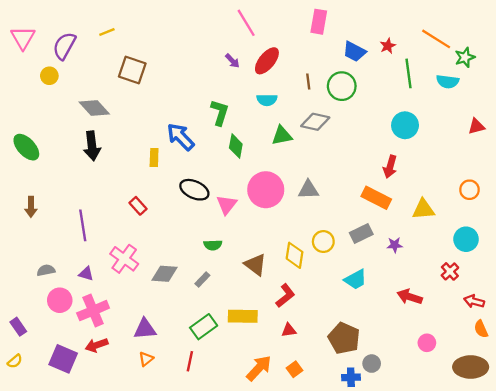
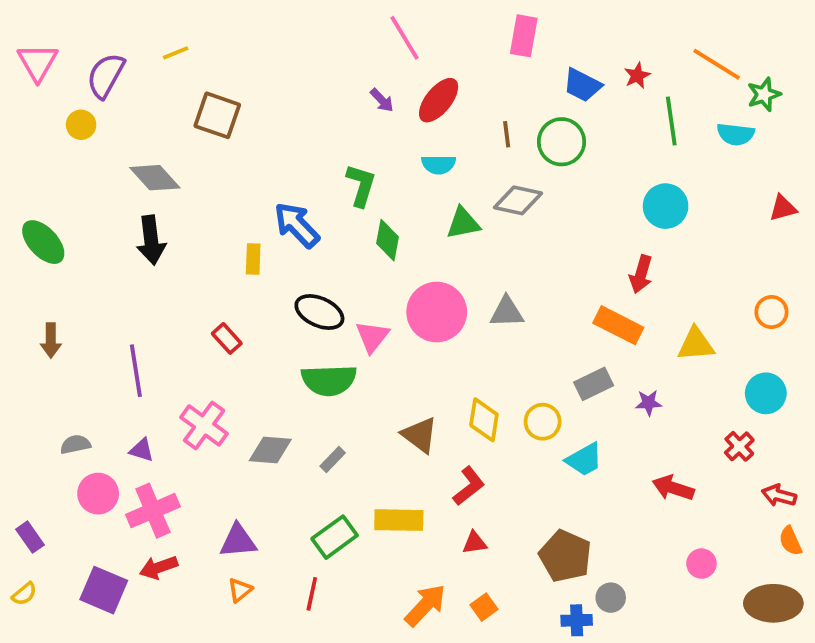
yellow circle: (323, 242) -> (543, 422), moved
green semicircle: (213, 245) -> (329, 380), moved, size x1.8

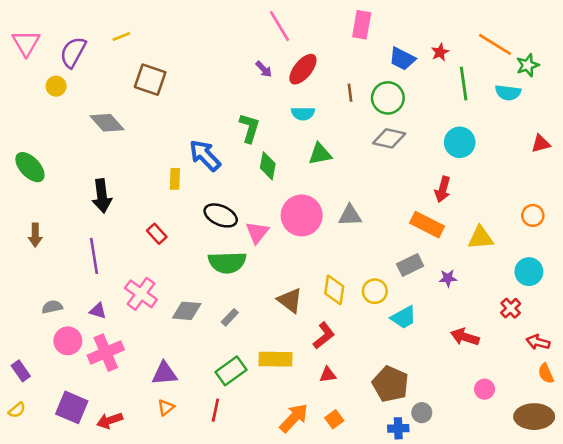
gray diamond: (518, 200) -> (389, 138), moved
black arrow: (151, 240) -> (102, 196), moved
red arrow: (159, 567) -> (110, 421), moved

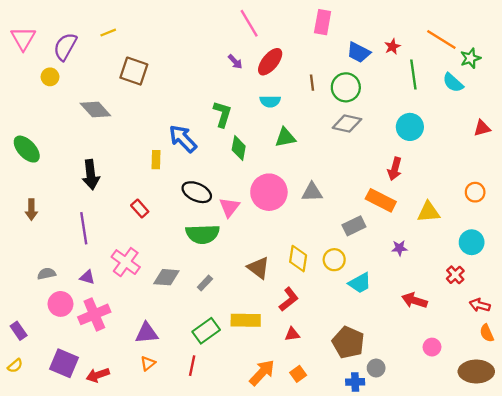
cyan semicircle: (508, 93) -> (453, 83), turned 35
gray rectangle: (410, 265) -> (354, 226), moved

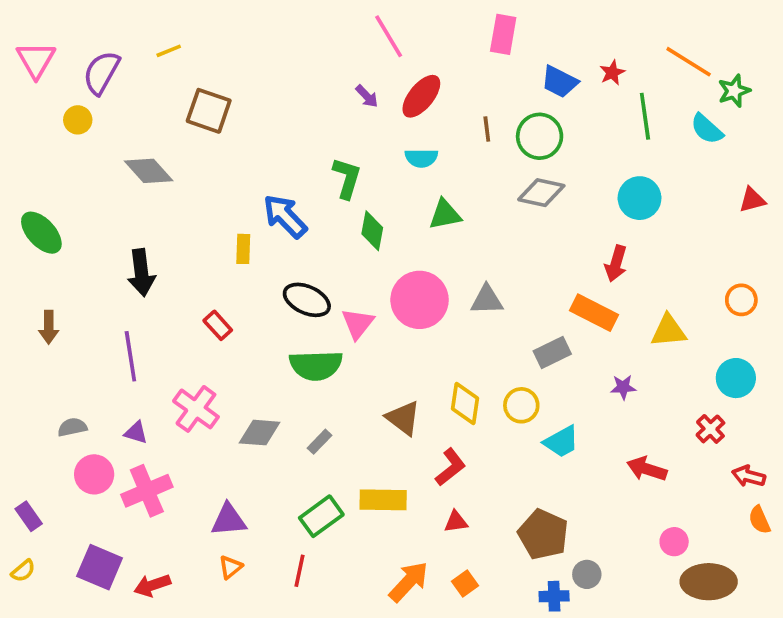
brown ellipse: (476, 372) -> (709, 582), moved

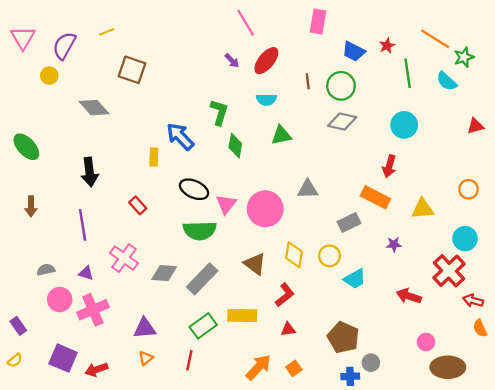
pink circle: (420, 300) -> (265, 209), moved
red cross: (710, 429) -> (449, 271), size x1.8
gray rectangle: (320, 442) -> (202, 279), size x2.0

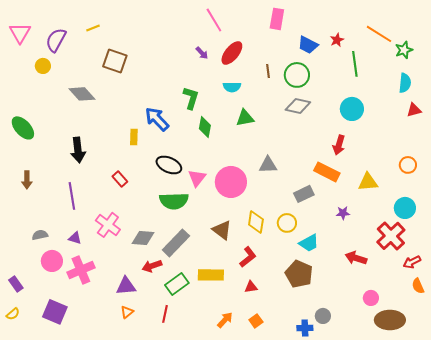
cyan semicircle: (447, 81) -> (405, 83), moved, turned -126
red arrow: (473, 301) -> (412, 262), turned -42
brown pentagon: (343, 337) -> (299, 274), moved
orange arrow: (258, 367) -> (225, 320), size x0.7
red arrow: (96, 370) -> (152, 266), moved

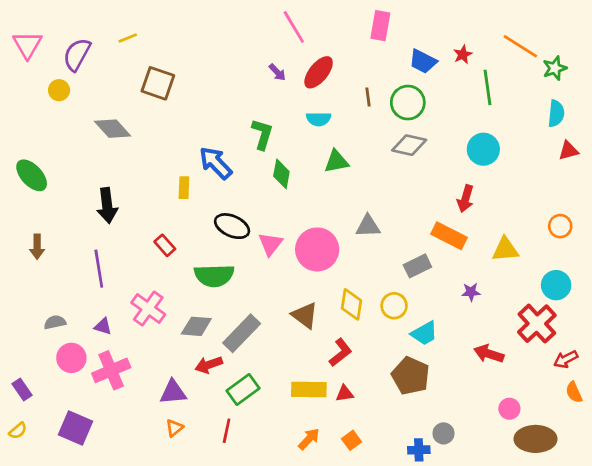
green semicircle: (174, 201) -> (214, 276), moved
yellow rectangle: (211, 275) -> (309, 390), moved

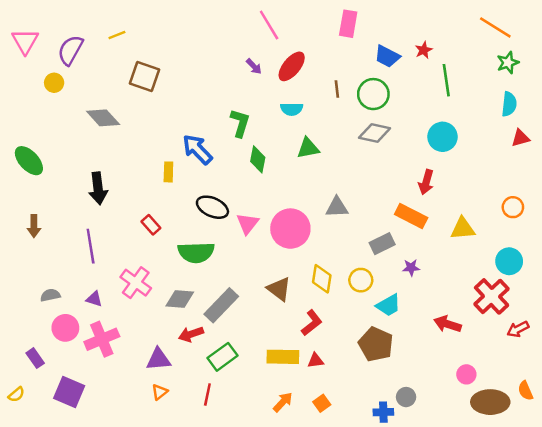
orange line: (520, 46) -> (495, 27), moved
purple star: (471, 292) -> (411, 268), moved
purple rectangle: (22, 390) -> (35, 358), moved
orange semicircle: (574, 392) -> (525, 391), moved

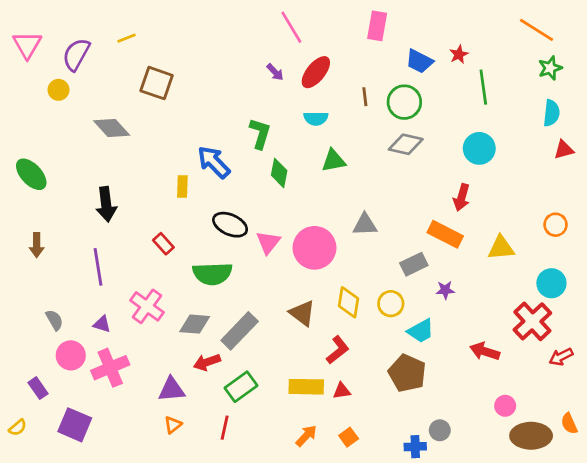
gray semicircle: (50, 295) -> (54, 320), turned 72

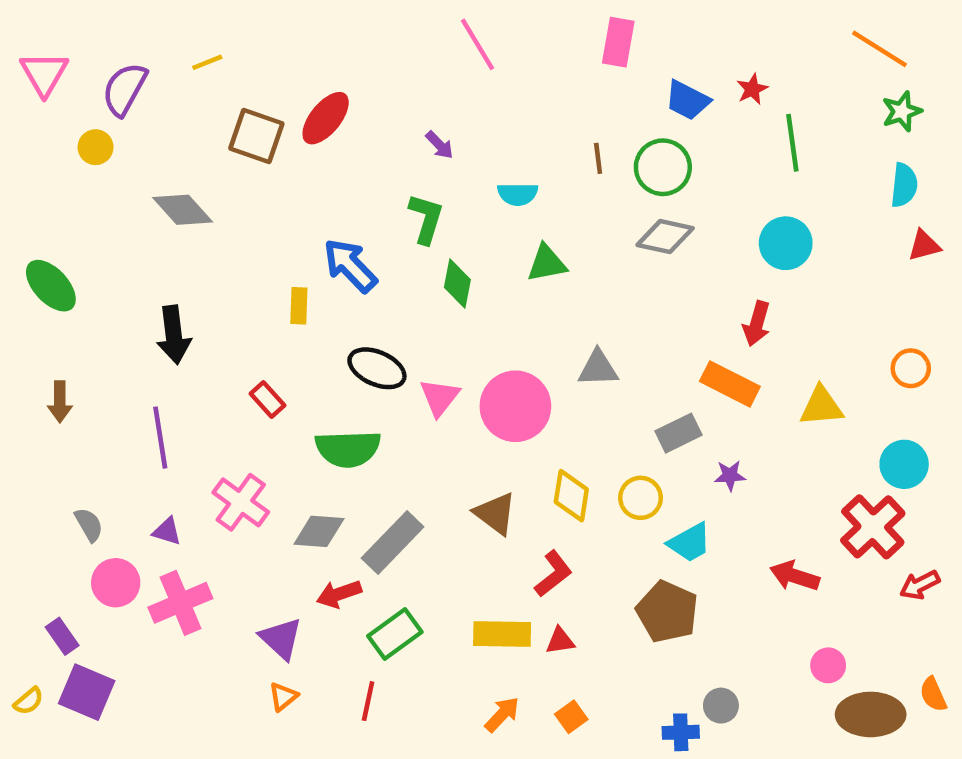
purple arrow: (275, 72) -> (440, 145), moved
red ellipse: (316, 72) -> (326, 118), moved
purple triangle: (172, 389) -> (281, 639), turned 48
purple square: (75, 425) -> (87, 692), moved

